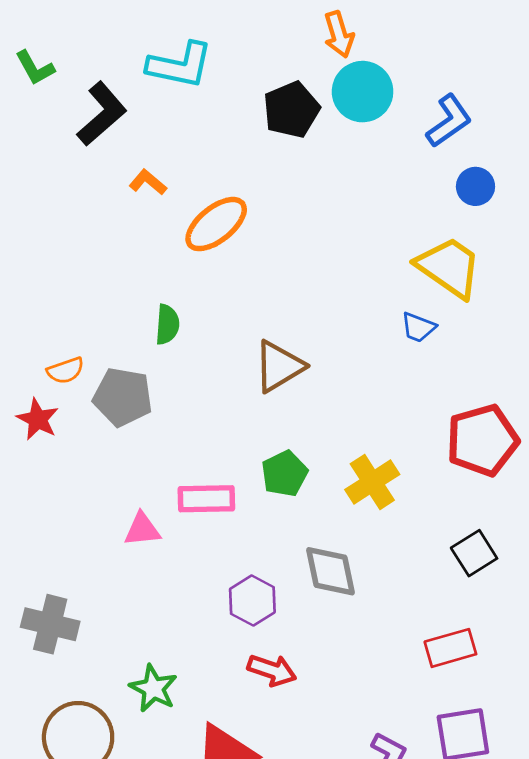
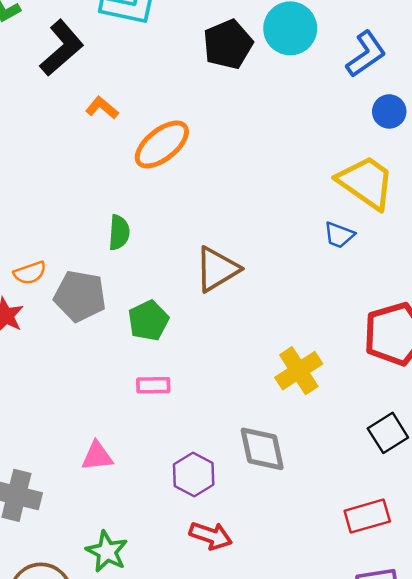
green pentagon: (284, 474) -> (148, 320), moved
pink rectangle: (206, 499) -> (153, 385), size x0.7
pink triangle: (142, 529) -> (97, 456), moved

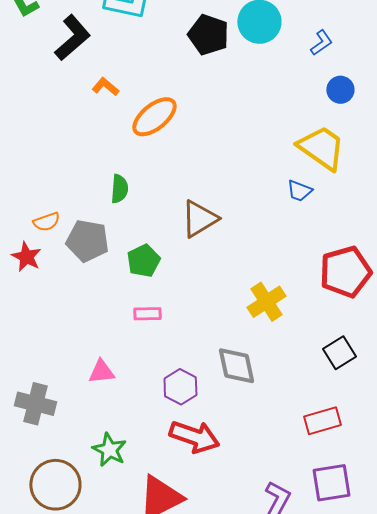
black pentagon: (228, 44) -> (208, 35), turned -30
blue L-shape: (366, 54) -> (321, 43), size x0.7
red arrow: (211, 536) -> (194, 437), size x1.4

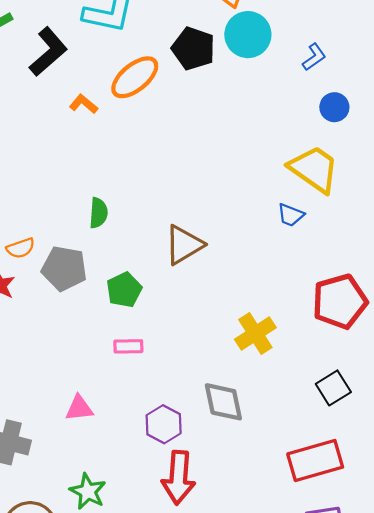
orange ellipse: (154, 117) -> (135, 77), moved
red rectangle: (322, 421) -> (315, 461), size x1.4
red arrow: (194, 437) -> (179, 478), turned 75

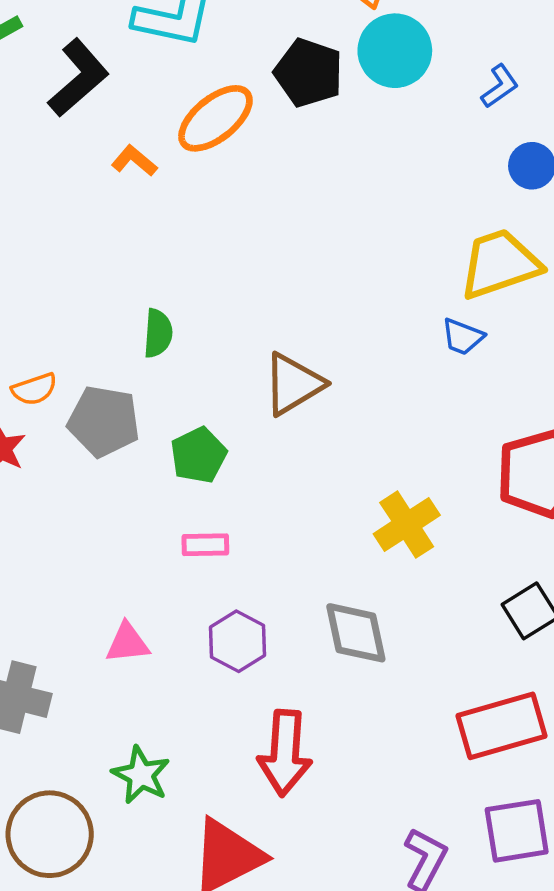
yellow trapezoid: (314, 169) -> (500, 264), turned -54
purple hexagon: (164, 424) -> (237, 641), moved

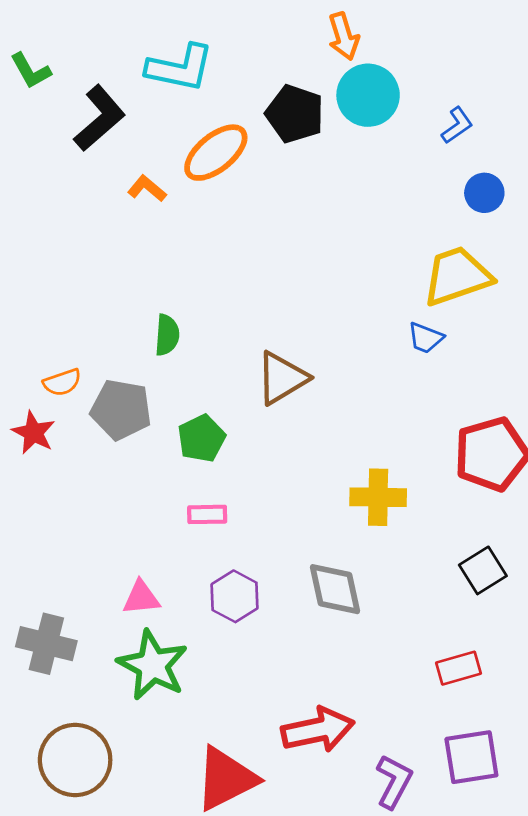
yellow cross: (407, 525) -> (378, 497), turned 34
red rectangle: (501, 726) -> (458, 668), size x0.6
red arrow: (285, 753) -> (318, 730), moved, turned -106
green star: (141, 775) -> (153, 665), moved, size x1.4

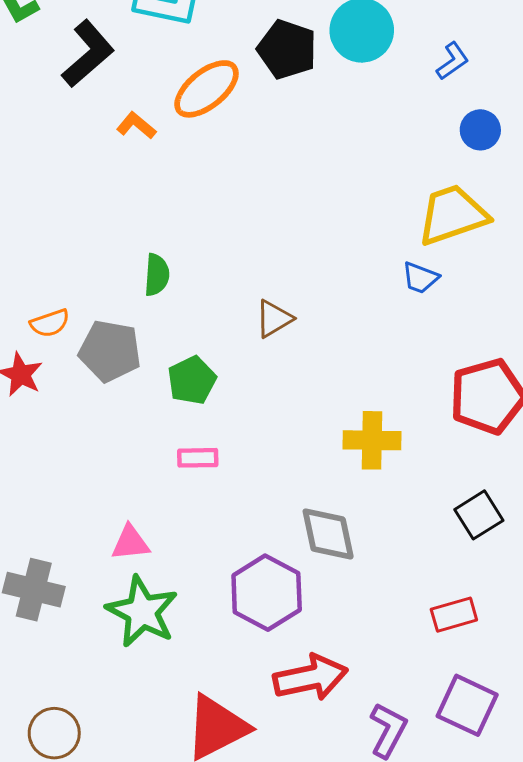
brown triangle: (282, 378) -> (274, 319), size x0.7
purple hexagon: (234, 596) -> (267, 593), moved, size x1.4
purple square: (471, 757) -> (467, 705), turned 34
brown circle: (75, 760) -> (54, 733), moved, size x0.7

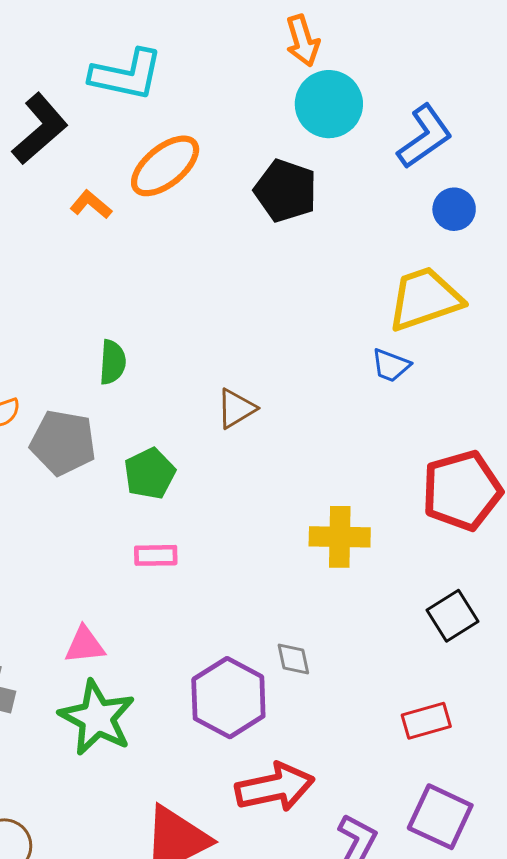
black pentagon: (287, 49) -> (286, 191), moved
blue L-shape: (453, 61) -> (425, 137), size x1.6
gray diamond: (328, 534) -> (293, 659), moved, size x0.6

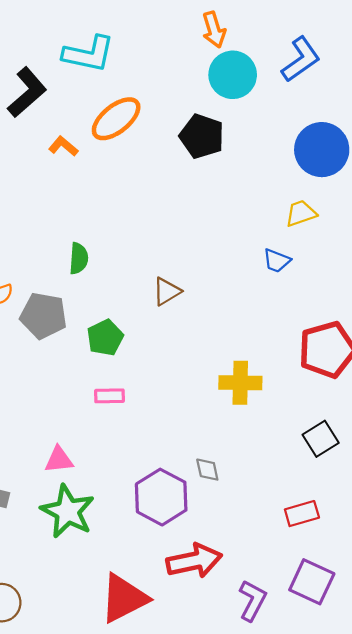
blue L-shape: (425, 137) -> (301, 59), moved
blue circle: (454, 209) -> (322, 150), size x1.8
yellow trapezoid: (425, 299) -> (301, 213), size x0.6

